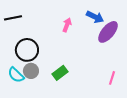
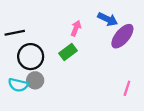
black line: (13, 18) -> (15, 33), moved
green rectangle: (60, 73) -> (68, 52), moved
cyan semicircle: (16, 75) -> (18, 85), turned -30

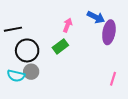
purple ellipse: (122, 36) -> (109, 32), turned -30

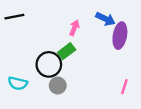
black line: (13, 29) -> (14, 17), moved
black circle: (27, 50) -> (49, 64), moved
gray circle: (31, 72) -> (58, 86), moved

